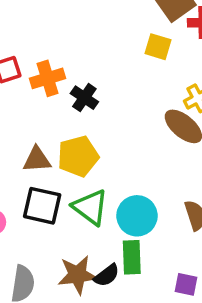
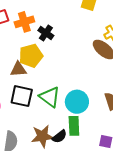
yellow pentagon: (78, 156) -> (31, 56), moved

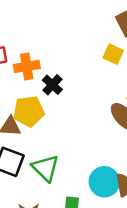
cyan circle: (77, 102) -> (104, 182), moved

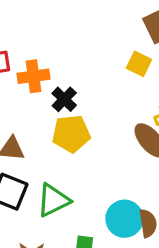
yellow pentagon: (29, 111) -> (71, 134), moved
green triangle: (45, 168) -> (53, 200), turned 48

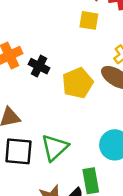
yellow pentagon: (71, 134) -> (78, 83), moved

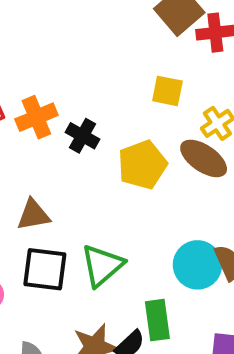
yellow square: (89, 20) -> (167, 91), moved

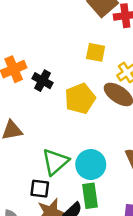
cyan circle: (197, 265) -> (91, 165), moved
black square: (45, 269) -> (40, 189), moved, size x0.7

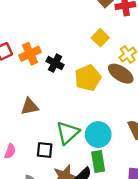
yellow square: (96, 52) -> (100, 38), turned 35
black square: (40, 189) -> (45, 150), moved

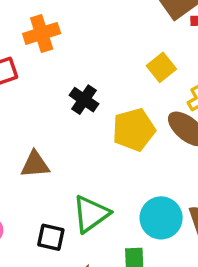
orange cross: (30, 54) -> (42, 33), moved
cyan circle: (98, 135) -> (161, 218), moved

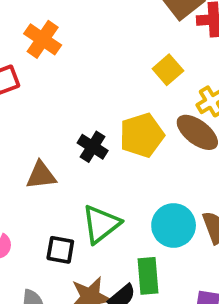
orange cross: (42, 33) -> (43, 39), turned -36
black cross: (84, 100) -> (93, 147), moved

